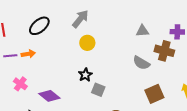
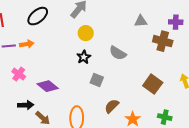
gray semicircle: (141, 63) -> (118, 53), moved
black star: (85, 75) -> (84, 57), moved
brown square: (154, 94) -> (153, 84), turned -30

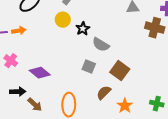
yellow circle: (86, 33) -> (63, 20), moved
gray semicircle: (118, 53) -> (101, 45), moved
black star: (84, 57) -> (83, 29), moved
brown square: (153, 84) -> (120, 71), moved

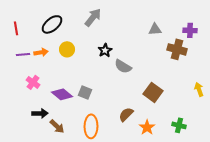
yellow circle: (63, 20) -> (67, 49), moved
gray square: (89, 67) -> (85, 92), moved
brown square: (120, 71) -> (153, 92), moved

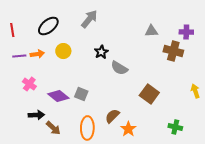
brown semicircle: (126, 114) -> (112, 116), moved
orange star: (147, 127) -> (128, 129), moved

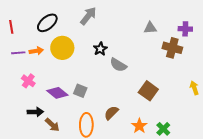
yellow circle: (63, 51) -> (62, 48), size x1.5
green cross: (175, 127) -> (163, 129), moved, turned 32
orange star: (128, 129) -> (139, 126), moved

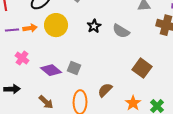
gray semicircle: (118, 65) -> (121, 31), moved
black arrow: (35, 112) -> (12, 89), moved

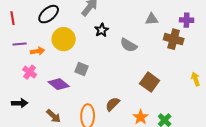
black star: (94, 26) -> (102, 30), moved
orange arrow: (30, 28) -> (38, 51), moved
gray square: (74, 68) -> (82, 69), moved

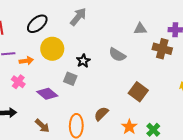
black star: (102, 30) -> (83, 61), moved

